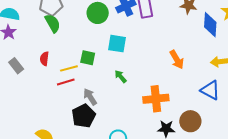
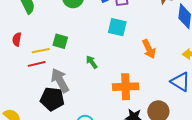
cyan square: (117, 44) -> (117, 27), moved
gray arrow: (90, 97) -> (60, 80), size x1.4
black pentagon: (84, 116) -> (52, 99), turned 30

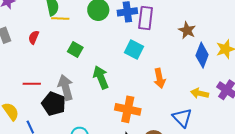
yellow line: (41, 51) -> (60, 19), moved
green arrow: (92, 62) -> (101, 77), size x1.6
red line: (37, 64) -> (32, 84), moved

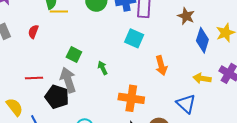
green square: (75, 50) -> (74, 54), moved
green arrow: (101, 77) -> (103, 68), size x0.6

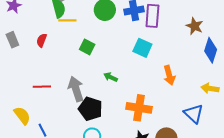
green square: (74, 54) -> (87, 47), moved
green arrow: (103, 68) -> (111, 77), turned -40
black pentagon: (57, 97) -> (90, 109), moved

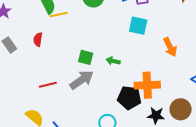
green square: (87, 47) -> (86, 57), moved
gray arrow: (76, 89) -> (82, 80), turned 85
black pentagon: (90, 109) -> (129, 98), moved

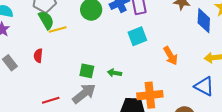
cyan square: (138, 26) -> (137, 36), turned -30

